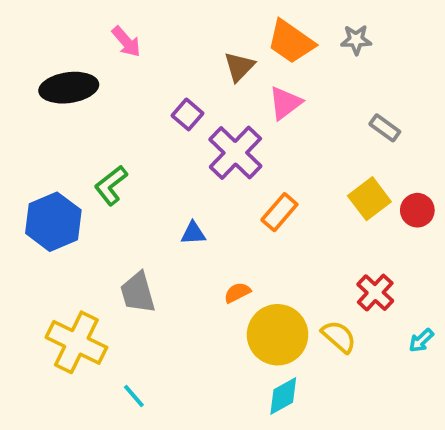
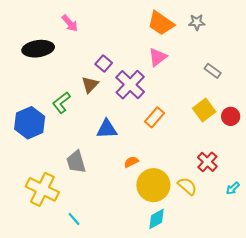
brown triangle: (239, 67) -> (90, 85), moved
blue triangle: (193, 233) -> (107, 129), size x1.5

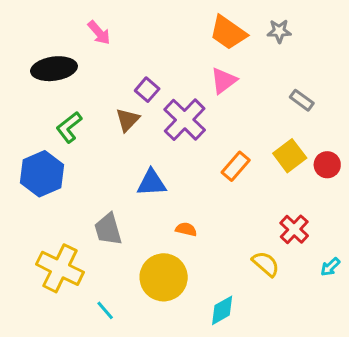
green L-shape: (61, 103) -> (69, 127), moved
orange rectangle: (154, 117) -> (236, 166), moved
orange semicircle: (131, 162) -> (186, 229), turned 40
yellow circle: (153, 185) -> (164, 277), moved

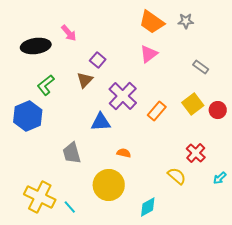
pink arrow: (99, 33) -> (69, 33), moved
purple cross: (185, 120) -> (123, 96), moved
yellow cross: (60, 268) -> (40, 197), moved

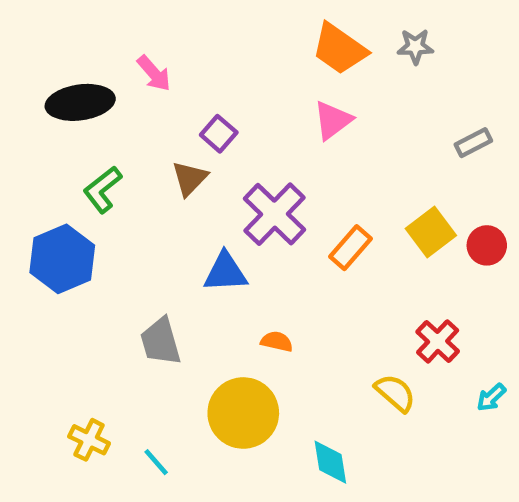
gray rectangle: (201, 67) -> (473, 143), moved, turned -63
yellow cross: (40, 197) -> (89, 440), size x0.6
cyan diamond: (148, 207) -> (330, 462), turned -70

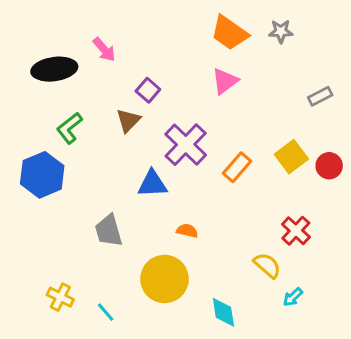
cyan arrow: (491, 397) -> (293, 297), moved

